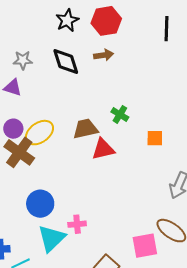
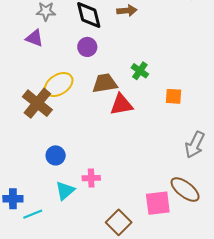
purple circle: (13, 129) -> (87, 47), moved
blue circle: (40, 204) -> (56, 155), size x0.7
cyan triangle: (52, 238) -> (65, 191), size x0.7

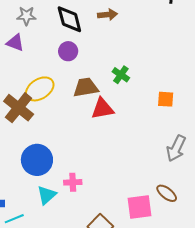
orange square: (174, 96) -> (166, 99), moved
blue circle: (56, 155) -> (37, 160), size x1.6
brown ellipse: (185, 190) -> (167, 193), size x0.7

